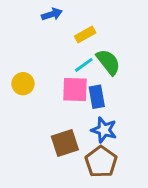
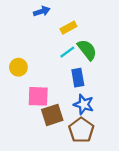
pink square: (75, 89) -> (38, 96), moved

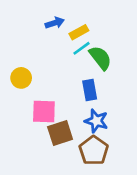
blue arrow: (42, 11) -> (55, 23), moved
cyan line: (67, 52) -> (82, 48), moved

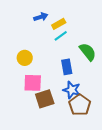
green semicircle: (100, 58) -> (88, 52), moved
yellow circle: (21, 78) -> (25, 58), moved
brown pentagon: (94, 150) -> (80, 105), moved

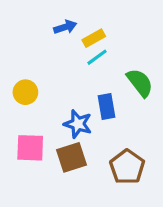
yellow circle: (25, 58) -> (25, 92), moved
pink square: (33, 83) -> (30, 148), moved
blue star: (72, 90) -> (78, 124), moved

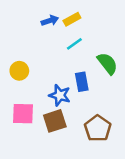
yellow rectangle: (94, 38) -> (72, 19), moved

